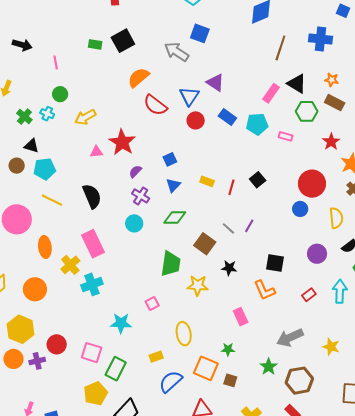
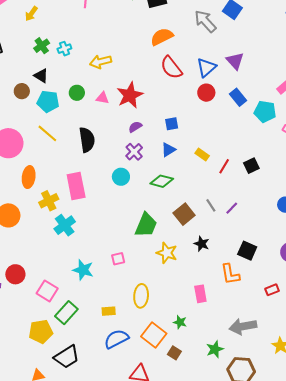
green circle: (60, 94) -> (77, 93), moved
cyan cross: (47, 114) -> (64, 49), turned 32
cyan cross: (92, 284) -> (65, 225), turned -30

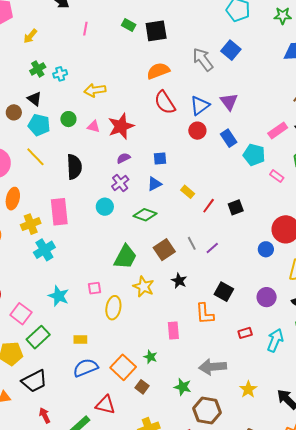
yellow ellipse: (141, 296) -> (113, 308), moved
green star: (215, 349) -> (183, 387), turned 30

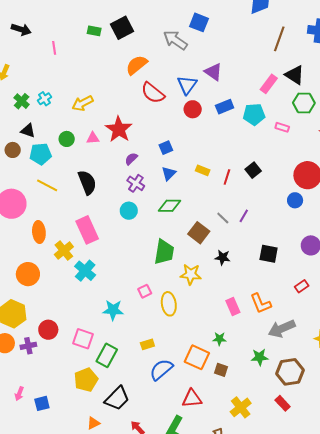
blue rectangle: (229, 138) -> (225, 107), turned -60
orange L-shape: (205, 314) -> (261, 303), moved

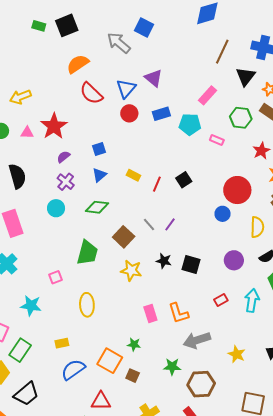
black triangle: (295, 75) -> (246, 76), moved, turned 30
black star: (223, 257) -> (164, 261), moved
yellow star: (191, 274) -> (131, 270), moved
pink square: (145, 291) -> (56, 277), moved

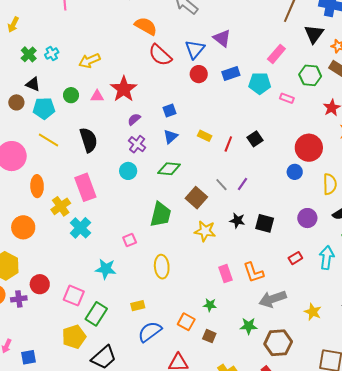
orange semicircle: (78, 64) -> (146, 26), turned 65
orange square: (110, 361) -> (186, 322), size x0.7

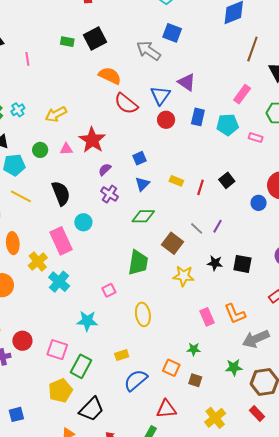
blue rectangle: (231, 74) -> (198, 117), turned -54
cyan circle: (128, 171) -> (83, 222), moved
blue circle: (295, 172) -> (259, 203), moved

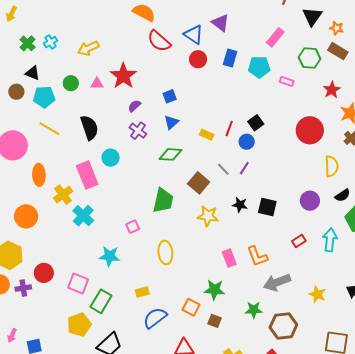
blue triangle: (160, 95) -> (194, 35), turned -35
yellow rectangle: (176, 181) -> (207, 135), moved
blue circle: (259, 203) -> (247, 142), moved
green star: (194, 349) -> (214, 290), size x1.5

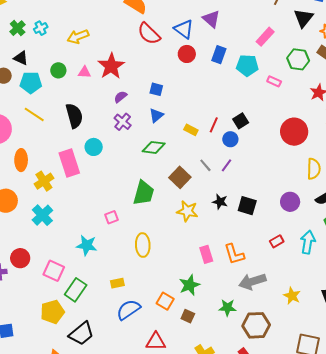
blue square: (170, 96) -> (156, 89), turned 32
cyan cross: (83, 216) -> (42, 215), moved
green star: (214, 290) -> (189, 285), turned -30

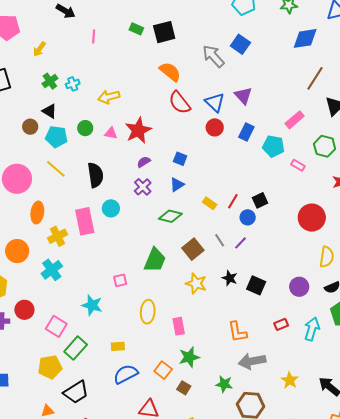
pink rectangle: (206, 254) -> (179, 326), moved

